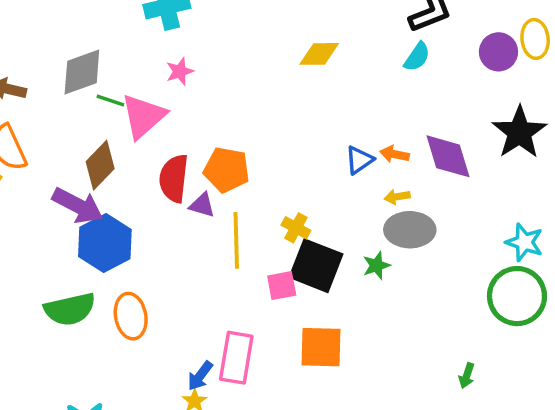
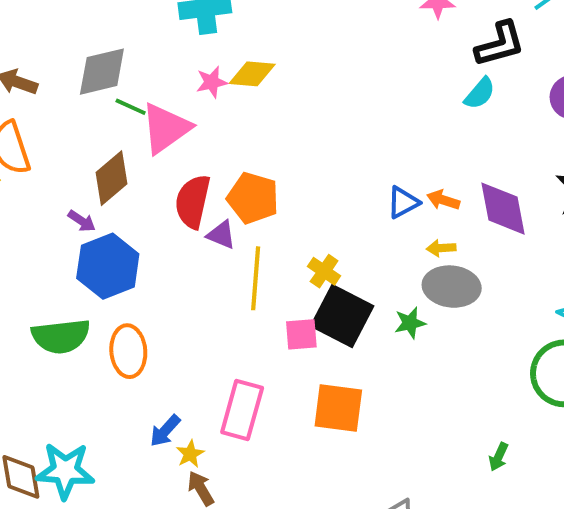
yellow diamond: (319, 54) -> (252, 74), moved
purple arrow: (78, 206) -> (82, 221), size x0.5
blue arrow: (200, 376) -> (165, 431), moved

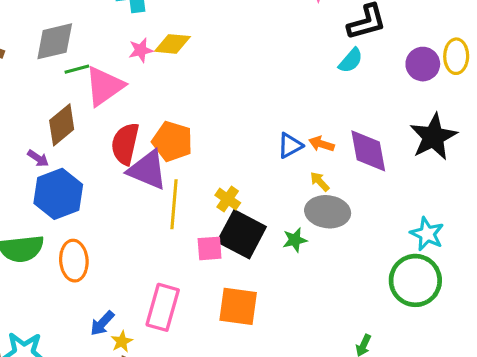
green line: (131, 107) -> (77, 69), turned -40
purple triangle: (221, 235) -> (147, 170), size x1.8
yellow arrow: (441, 248) -> (320, 182), turned 50

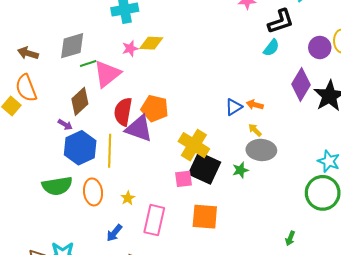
purple diamond: (368, 151) -> (301, 84), moved, turned 44
yellow cross: (228, 199) -> (194, 145), size x1.8
yellow line: (174, 204) -> (110, 151), moved
yellow star: (122, 341) -> (128, 198), moved

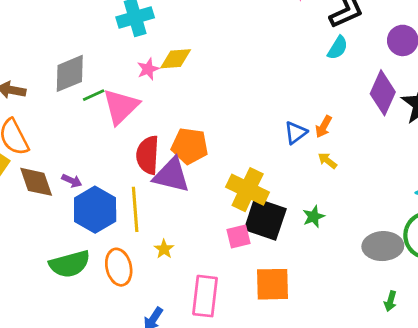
brown diamond: (80, 101) -> (36, 182), moved, turned -60
orange arrow: (255, 105) -> (324, 127), turned -70
gray ellipse: (261, 150) -> (383, 246), moved
yellow star: (128, 198) -> (164, 249), moved

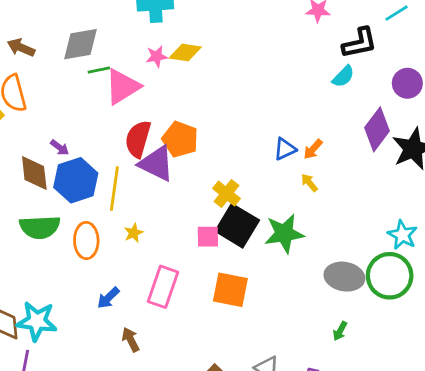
brown diamond: (36, 182) -> (34, 173), moved
yellow cross: (248, 190) -> (227, 194), size x0.7
green star: (314, 217) -> (284, 234), size x1.8

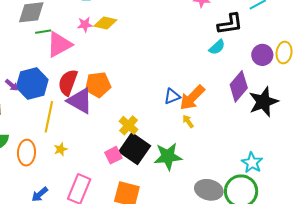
orange pentagon: (180, 139) -> (98, 85), turned -30
orange arrow: (313, 149) -> (192, 98), size x1.8
blue hexagon: (76, 180) -> (32, 84), moved
pink square: (208, 237) -> (113, 155), turned -30

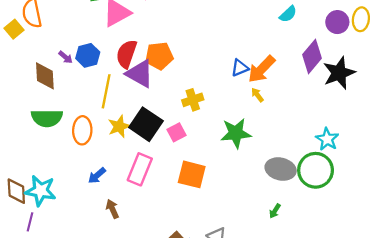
blue hexagon: (32, 84) -> (88, 55), size x0.7
yellow cross: (129, 125) -> (193, 100), turned 30
yellow star: (61, 149) -> (119, 126), size x1.5
black square: (135, 149) -> (146, 124), moved

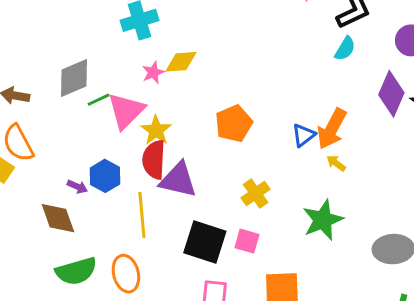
orange pentagon: (159, 56) -> (234, 124), moved
yellow star: (119, 126) -> (156, 130), moved
pink square: (177, 132) -> (247, 241), turned -30

